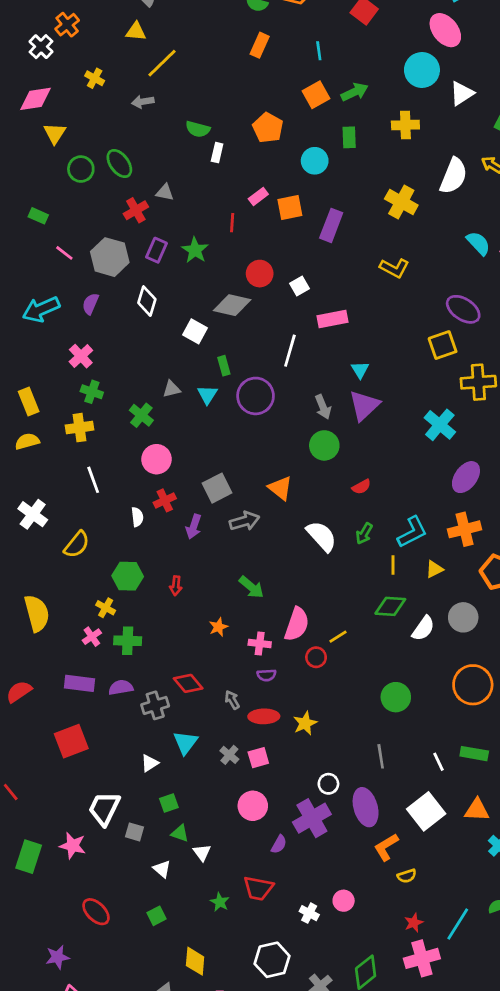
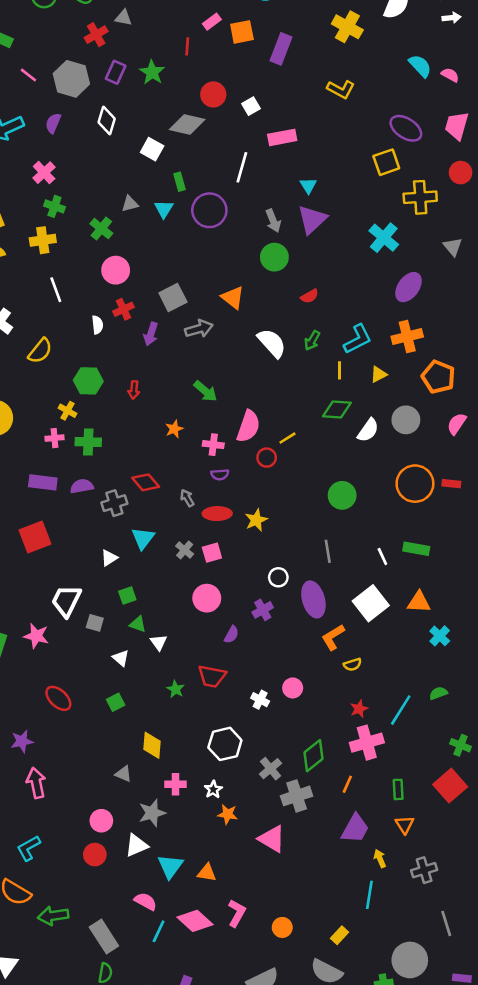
pink cross: (92, 637) -> (54, 438), turned 30
purple cross: (312, 818) -> (263, 610), size x0.6

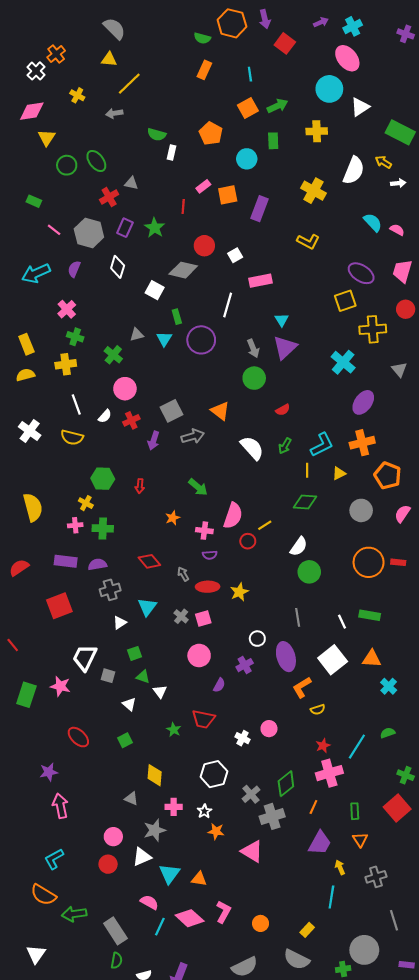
white semicircle: (97, 325) -> (105, 416), moved, turned 48
yellow semicircle: (40, 351) -> (72, 437), moved, turned 65
white semicircle: (368, 430) -> (299, 546), moved
gray cross: (114, 503) -> (110, 590), moved

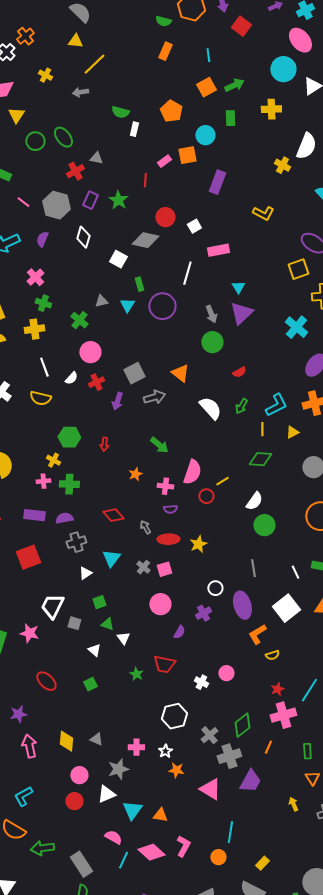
yellow cross: (313, 191) -> (282, 165), moved, size x0.7
orange square: (228, 195) -> (187, 155), moved
yellow diamond: (155, 775) -> (66, 741), moved
purple trapezoid: (320, 843) -> (250, 781), moved
cyan line: (331, 897) -> (230, 832), moved

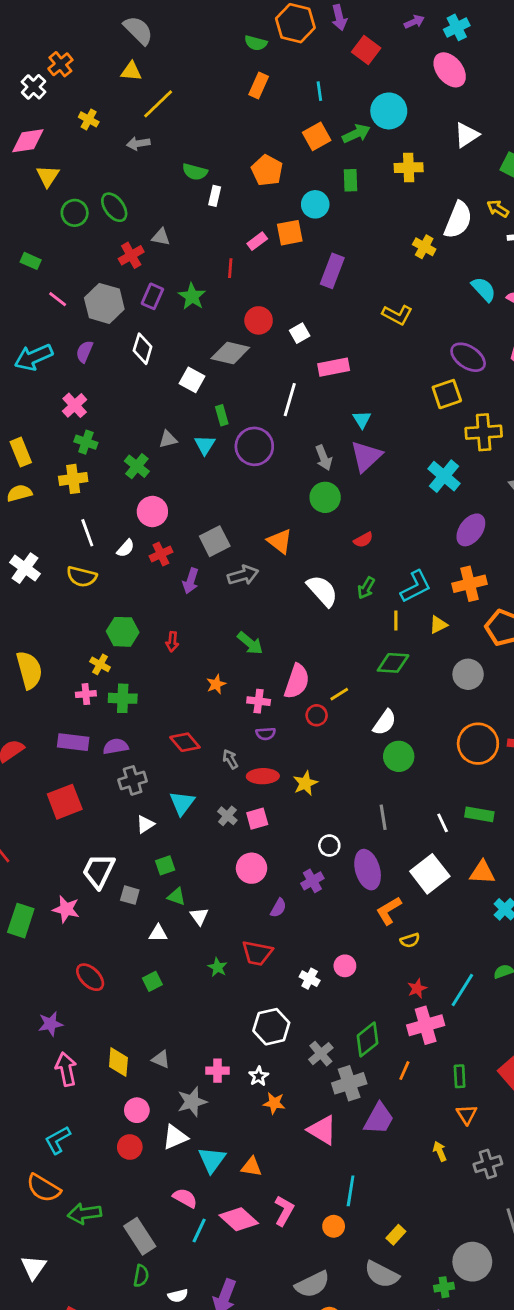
cyan circle: (283, 69) -> (389, 111), moved
white triangle: (94, 650) -> (158, 933), turned -40

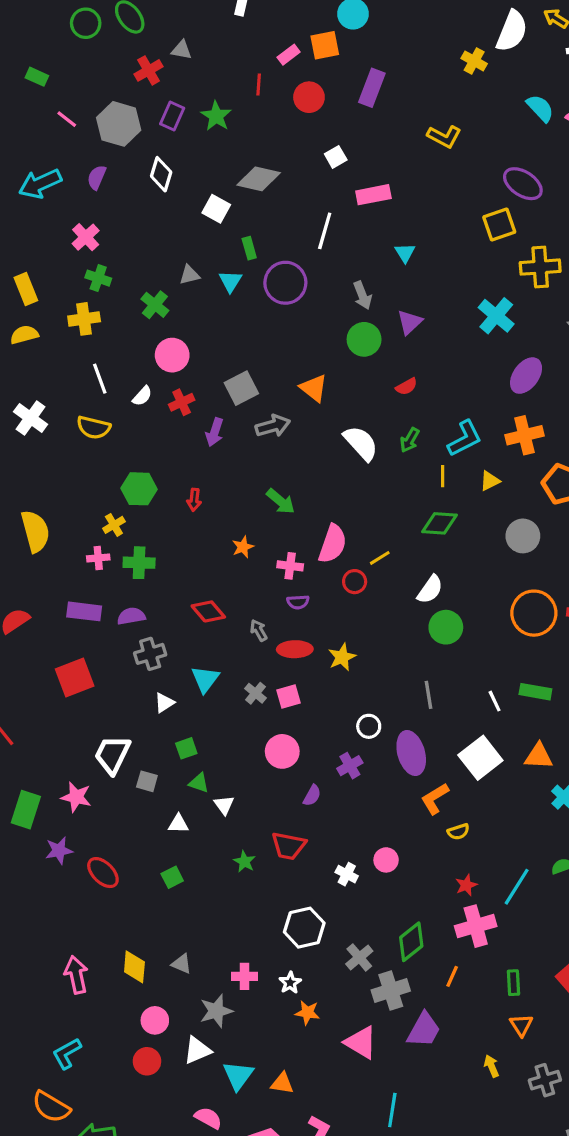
red circle: (259, 320) -> (309, 97), moved
purple triangle: (366, 456) -> (410, 322), moved, size x0.7
yellow cross: (100, 664) -> (114, 525), turned 30
purple star: (51, 1024) -> (59, 851), moved

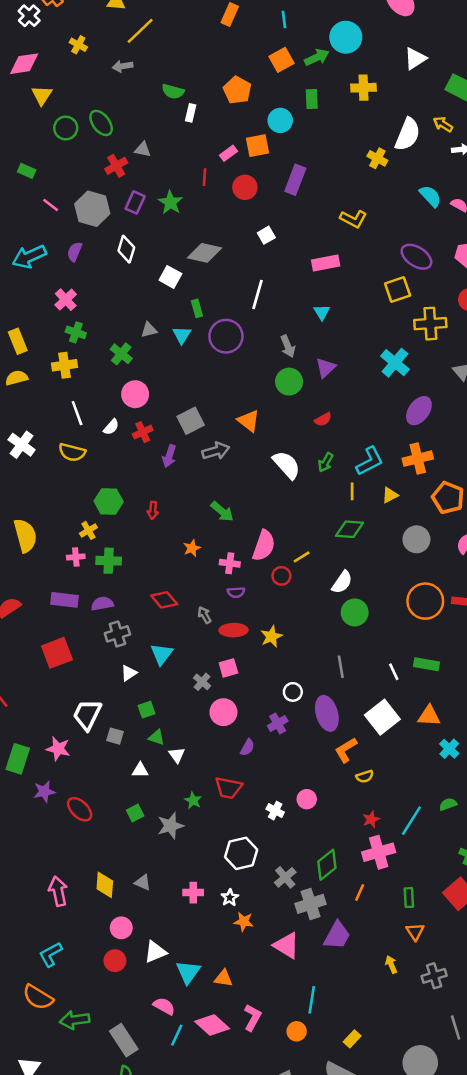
pink rectangle: (373, 195) -> (326, 263), moved
gray cross: (255, 693) -> (202, 682), moved
gray star: (216, 1011) -> (170, 826), moved

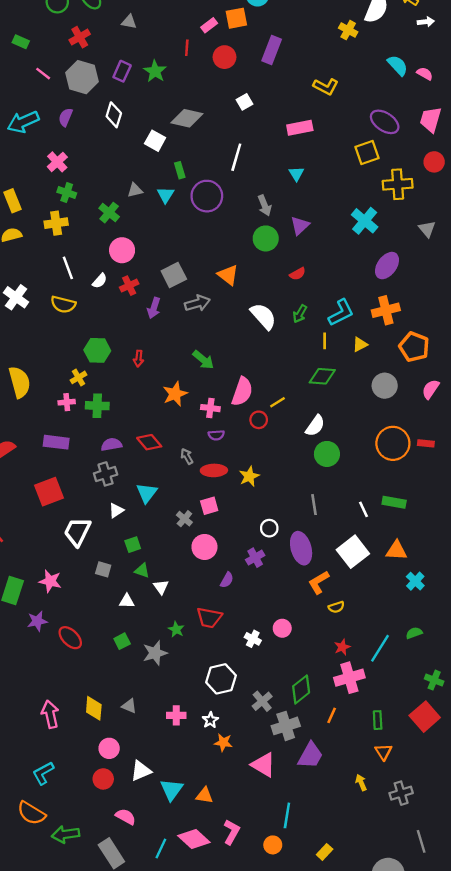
red cross: (116, 166) -> (80, 37), moved
orange star: (192, 548) -> (175, 394), size x1.5
purple semicircle: (102, 604) -> (111, 445), moved
white trapezoid: (87, 715) -> (77, 532), moved
pink semicircle: (164, 1006) -> (126, 817), moved

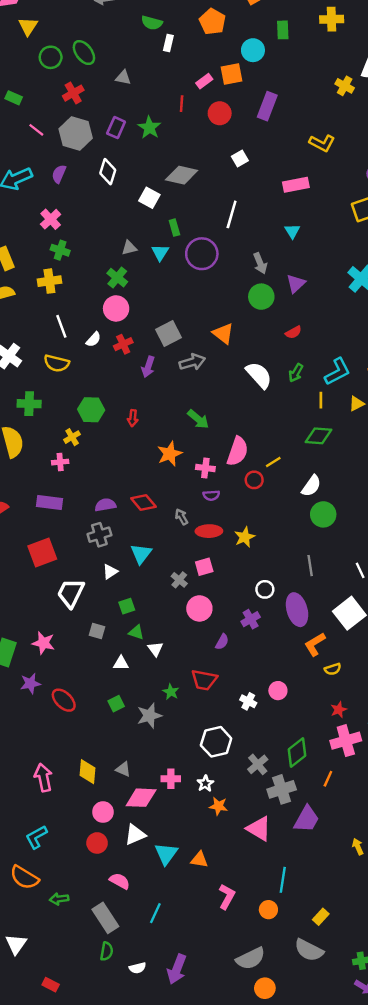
green cross: (109, 213) -> (117, 278), moved
green cross: (97, 406) -> (29, 404), moved
green arrow: (66, 834) -> (59, 899), size x0.7
pink diamond: (194, 839) -> (141, 798), moved, turned -40

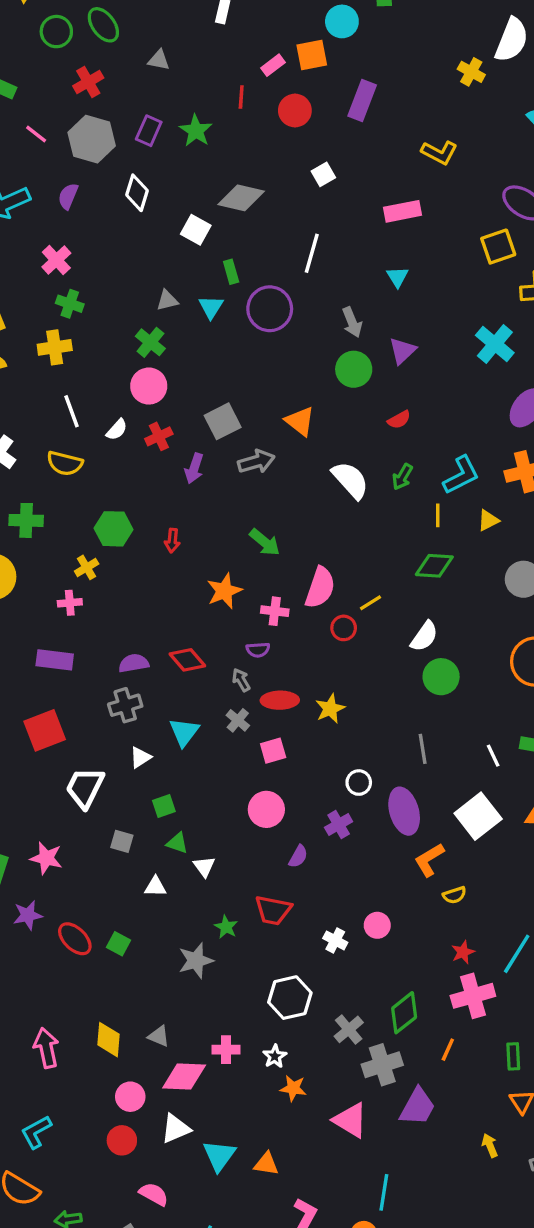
purple semicircle: (211, 495) -> (258, 650), moved
gray cross: (179, 580) -> (238, 720), moved
green square: (116, 704) -> (119, 944), moved, turned -35

